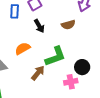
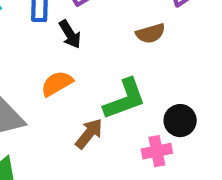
black arrow: (39, 26) -> (70, 34), moved

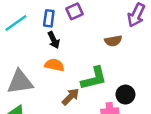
black arrow: (70, 34) -> (54, 40), moved
orange semicircle: (57, 84) -> (54, 65), turned 36

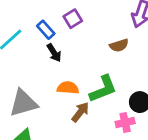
blue rectangle: (49, 18) -> (46, 30), turned -42
orange semicircle: (54, 65) -> (68, 88), moved

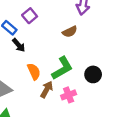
orange semicircle: (68, 88) -> (34, 72), turned 70
pink cross: (125, 122) -> (69, 95), moved

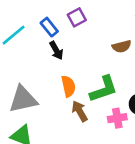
brown arrow: (47, 89) -> (80, 111), turned -70
pink cross: (69, 95) -> (117, 118), moved

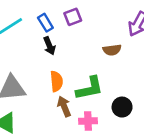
pink cross: (117, 118) -> (88, 121), moved

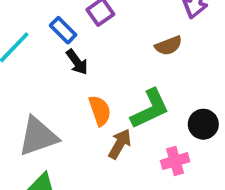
brown arrow: (64, 106) -> (120, 144), turned 66
pink cross: (88, 121) -> (175, 161), moved

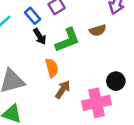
green L-shape: (150, 109) -> (68, 40), moved
pink cross: (175, 161) -> (97, 103), size x1.6

